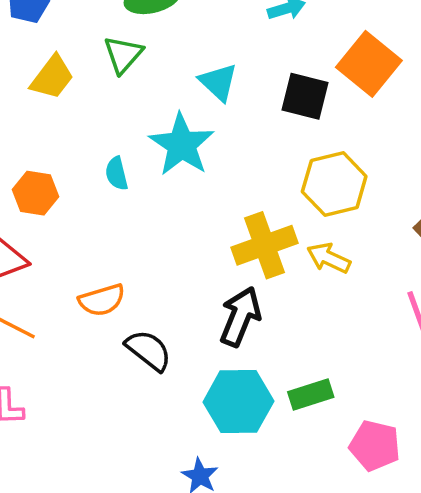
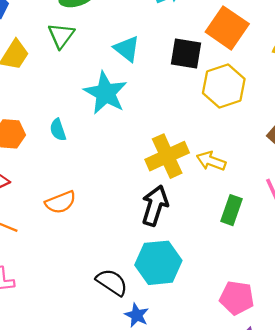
cyan semicircle: (117, 174) -> (58, 130), moved
yellow hexagon: (334, 184) -> (224, 86), moved
black semicircle: (148, 350) -> (112, 282), moved
green rectangle: (311, 395) -> (232, 210), moved, turned -48
pink pentagon: (375, 446) -> (237, 298), moved

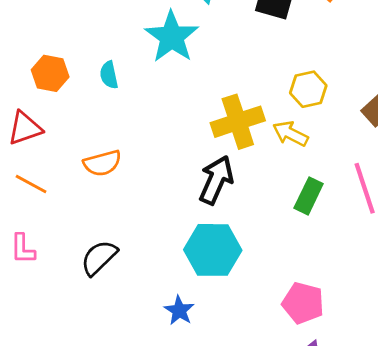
yellow hexagon: (224, 86) -> (308, 89), moved, size x0.7
black semicircle: (112, 282) -> (99, 258), moved, turned -84

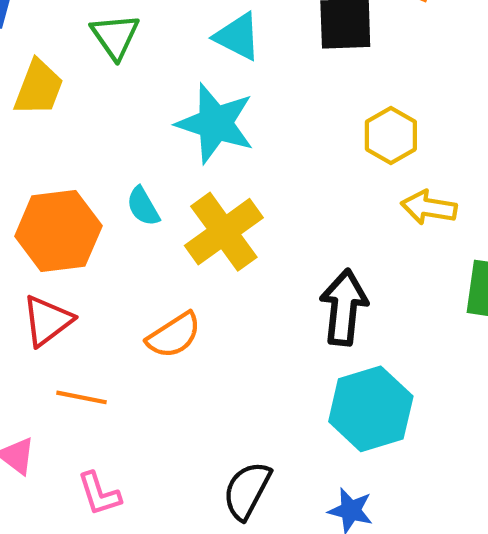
orange hexagon: (50, 73) -> (58, 231), size x1.5
yellow hexagon: (308, 89) -> (391, 135), moved
yellow cross: (238, 122) -> (224, 232), moved
black semicircle: (99, 258) -> (247, 490), moved

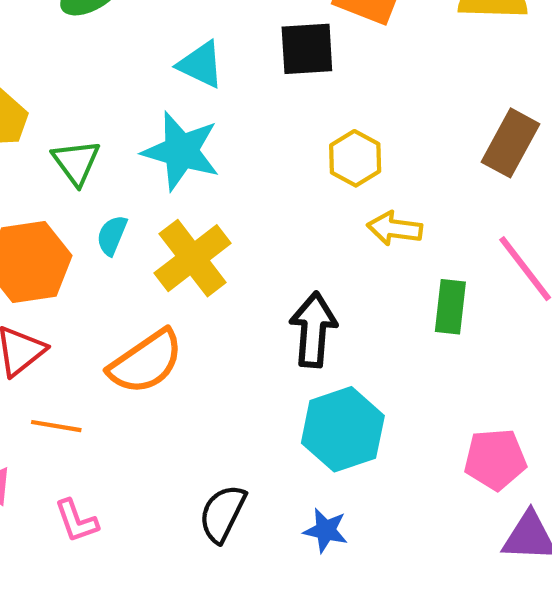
green triangle: (115, 36) -> (76, 162), moved
cyan semicircle: (143, 206) -> (112, 235), turned 54
orange semicircle: (174, 335) -> (146, 362), size x1.4

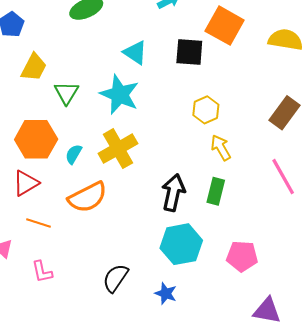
yellow arrow: (395, 229) -> (221, 148), turned 45
cyan semicircle: (112, 235) -> (74, 154), moved
green rectangle: (450, 307) -> (216, 191), moved
pink pentagon: (495, 459) -> (242, 256), moved

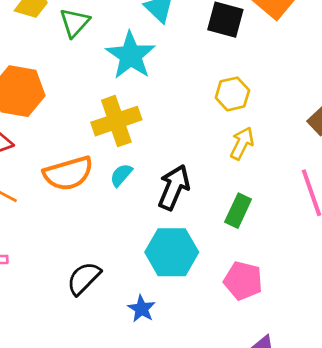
green triangle: (66, 93) -> (75, 23), moved
yellow arrow: (221, 148) -> (242, 143), turned 45
cyan semicircle: (74, 154) -> (121, 175), moved
green rectangle: (216, 191) -> (238, 211), moved

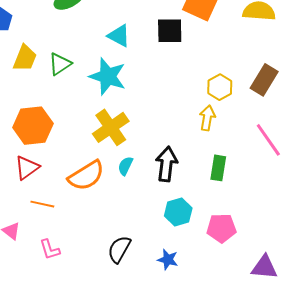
green triangle: (75, 23) -> (60, 64), turned 30
yellow hexagon: (232, 94) -> (220, 87), moved
cyan hexagon: (172, 252) -> (178, 212), size x0.7
pink pentagon: (243, 281) -> (221, 228), moved

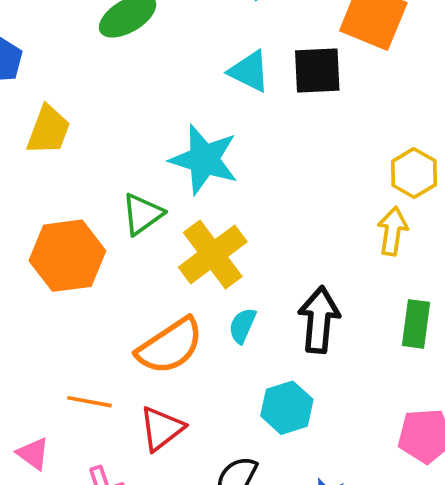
cyan triangle: (119, 36) -> (249, 71), moved
green triangle: (60, 64) -> (142, 214), moved
red triangle: (27, 168) -> (162, 429), moved
cyan hexagon: (178, 212) -> (287, 408), moved

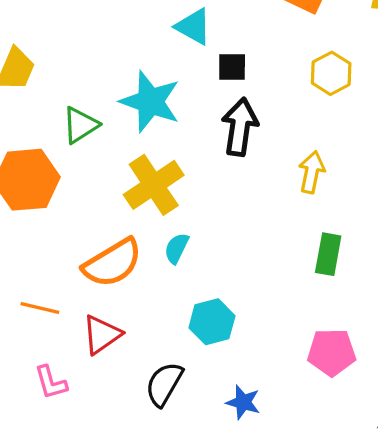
black square: (317, 70) -> (232, 67), moved, size x0.7
yellow hexagon: (414, 173) -> (331, 73), moved
green triangle: (142, 214) -> (80, 125), moved
black arrow: (319, 320) -> (240, 127), moved

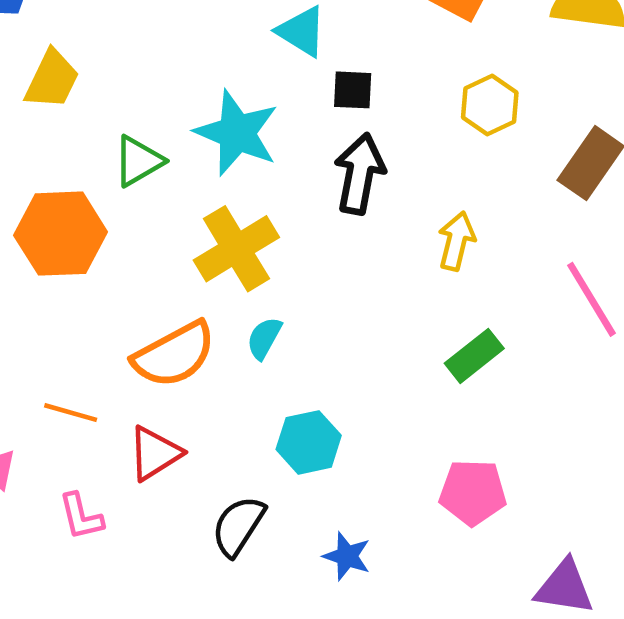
green rectangle: (328, 254) -> (474, 356), turned 39

